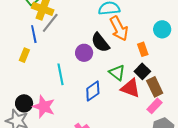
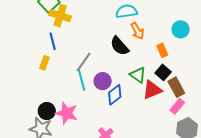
gray line: (50, 23) -> (84, 62), moved
orange arrow: (119, 29) -> (137, 31), size x0.7
purple circle: (84, 53) -> (103, 81), moved
red triangle: (130, 88) -> (152, 90), turned -40

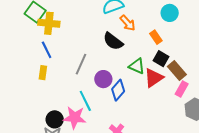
cyan line: (82, 80) -> (85, 101), moved

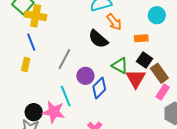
orange rectangle: (156, 37) -> (141, 38), turned -64
red triangle: (154, 78) -> (136, 79), turned -30

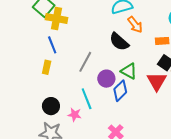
green triangle: (120, 66) -> (129, 71), moved
black circle: (34, 112) -> (51, 106), moved
pink star: (54, 112) -> (75, 115), size x0.6

